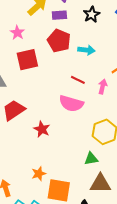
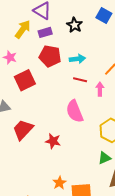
red line: (78, 80) -> (80, 80), moved
pink semicircle: (71, 103) -> (75, 111), turned 65

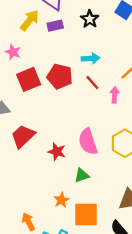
red pentagon: (50, 56) -> (60, 76), moved
red line: (80, 80) -> (92, 83), turned 32
pink semicircle: (75, 111) -> (88, 142), moved
green triangle: (105, 158) -> (82, 175), moved

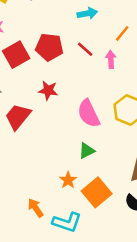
cyan arrow: (91, 58) -> (87, 13), moved
red star: (57, 152) -> (48, 90), moved
orange square: (86, 215) -> (97, 192), turned -32

